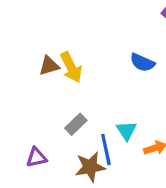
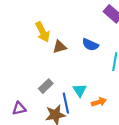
brown triangle: (49, 66) -> (60, 47), moved
yellow arrow: (71, 67) -> (43, 32), moved

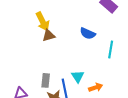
brown triangle: (60, 47) -> (49, 35), moved
gray rectangle: (46, 86) -> (46, 80), moved, turned -40

